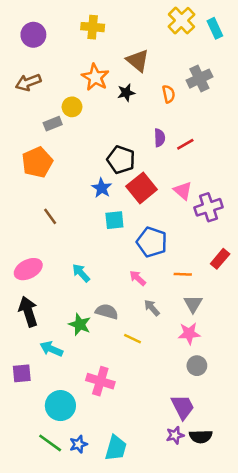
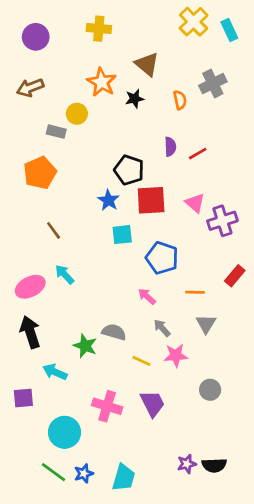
gray rectangle: (53, 124) -> (56, 132), turned 36
red square: (142, 188) -> (151, 200), turned 36
cyan arrow: (81, 273) -> (65, 274), moved
pink star: (189, 333) -> (176, 355), moved
purple trapezoid: (183, 407) -> (152, 403), moved

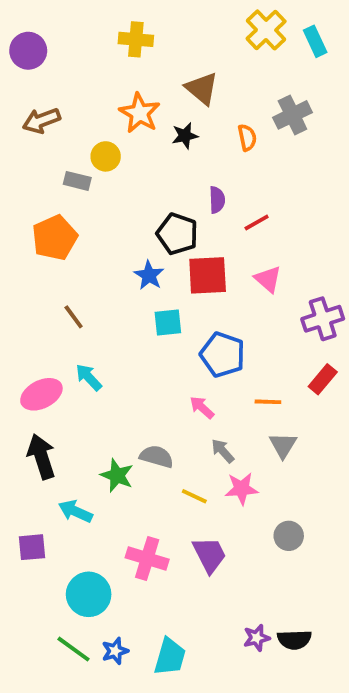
purple circle: (36, 37) -> (28, 51), moved
purple semicircle: (170, 147) -> (217, 200), moved
red line: (198, 154) -> (257, 223), moved
purple cross: (222, 221) -> (323, 319), moved

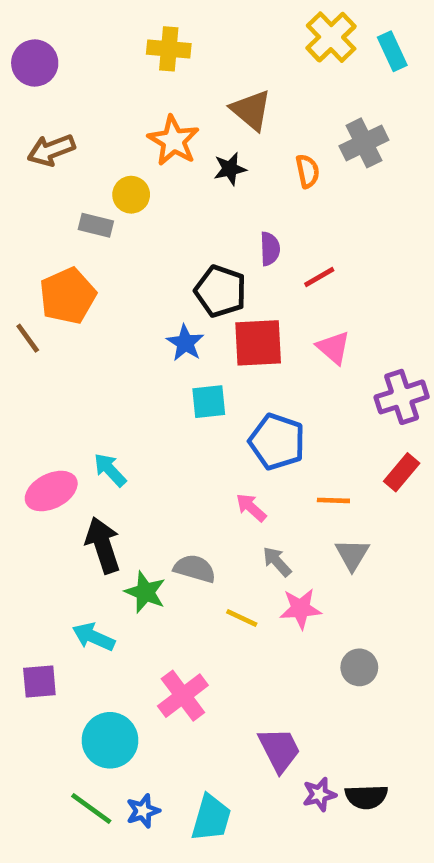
brown line: (74, 317) -> (28, 338), moved
black arrow: (41, 457) -> (103, 545), moved
purple trapezoid: (209, 555) -> (279, 750), moved
pink cross: (147, 558) -> (183, 696), turned 36

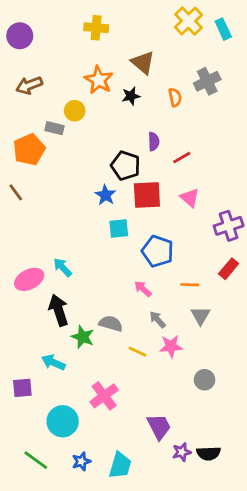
orange pentagon: (68, 296) -> (29, 150), moved
green line: (91, 809) -> (36, 460), moved

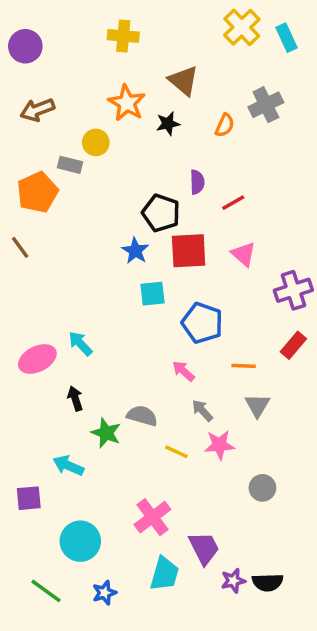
orange semicircle: (175, 97) -> (225, 125), turned 36
black arrow: (59, 310) -> (75, 399), size x0.6
pink cross: (104, 396) -> (152, 517), moved
cyan trapezoid: (120, 465) -> (165, 574), moved

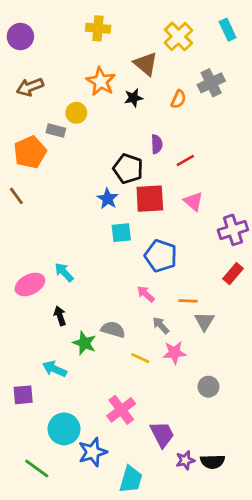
yellow cross: (242, 27) -> (178, 36), moved
orange line: (244, 366) -> (188, 301), moved
cyan trapezoid: (165, 574) -> (131, 479), moved
blue star: (104, 593) -> (93, 452), moved, size x1.5

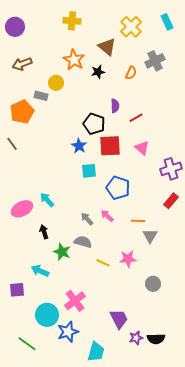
gray arrow: (161, 325) -> (87, 219), moved
pink cross: (121, 410) -> (75, 301), moved

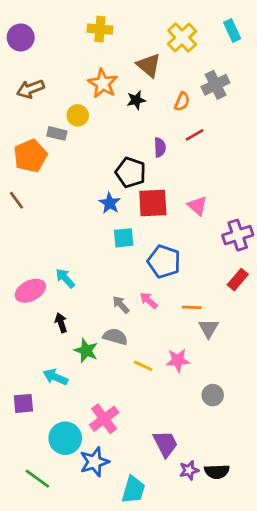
red line: (136, 118) -> (195, 135), moved

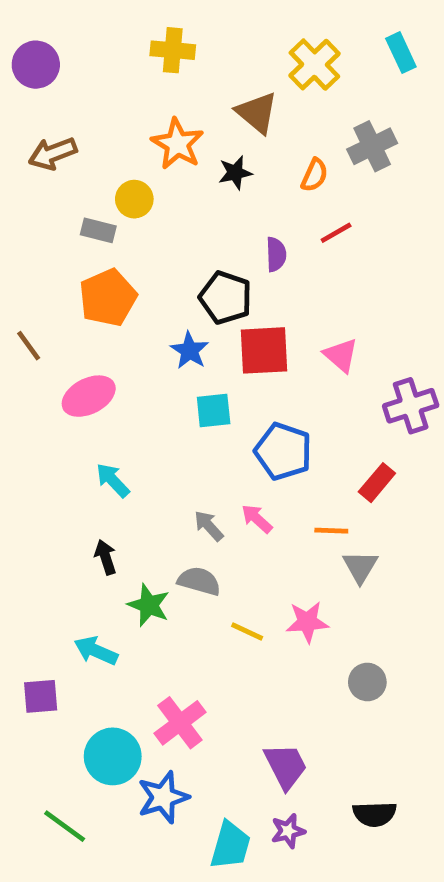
orange pentagon: (30, 156) -> (108, 298), moved
red rectangle: (238, 280) -> (377, 483), moved
pink ellipse: (30, 291) -> (89, 396), moved
purple star: (189, 470) -> (288, 831), moved

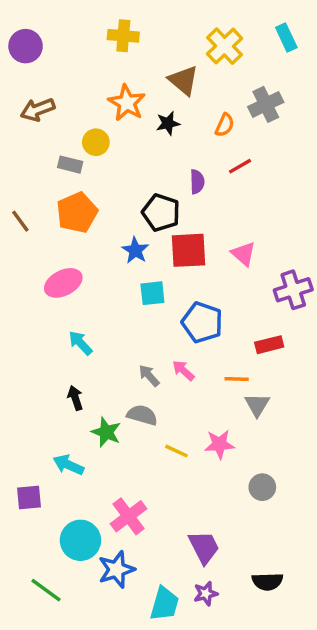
brown line: (29, 346) -> (20, 221), moved
red rectangle: (377, 483) -> (269, 345), turned 36

